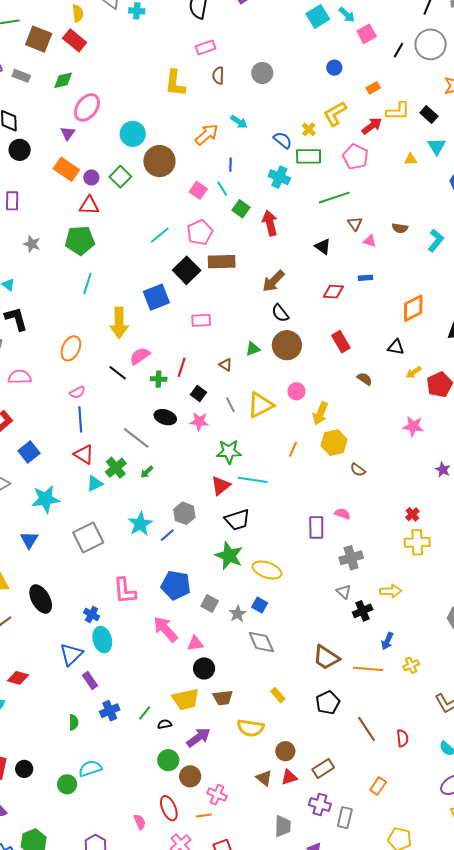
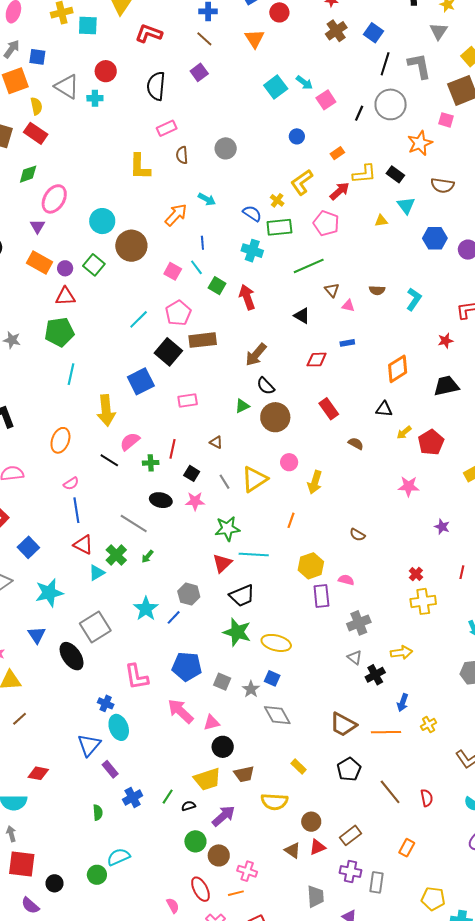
green triangle: (253, 349) -> (242, 406), moved
yellow hexagon: (334, 443) -> (311, 566), moved
black ellipse: (41, 599) -> (72, 656), moved
black circle: (24, 769) -> (55, 883), moved

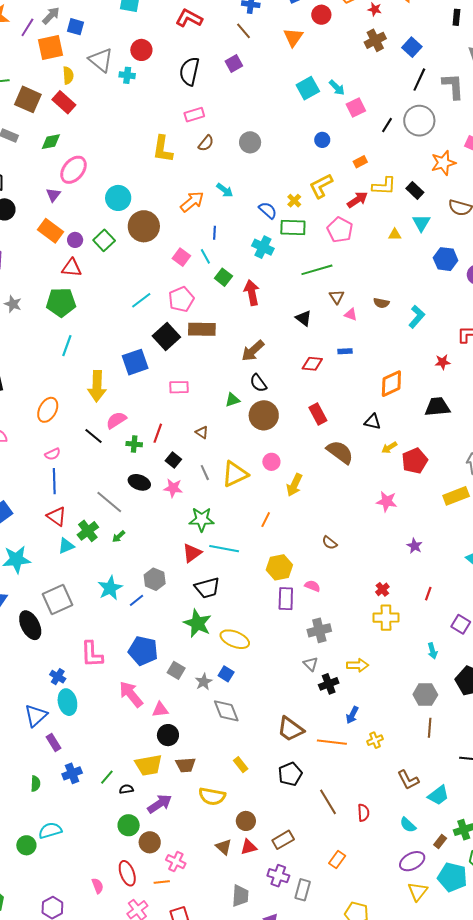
brown semicircle: (182, 155) -> (206, 143), turned -144
brown semicircle: (356, 444) -> (340, 452), size x1.8

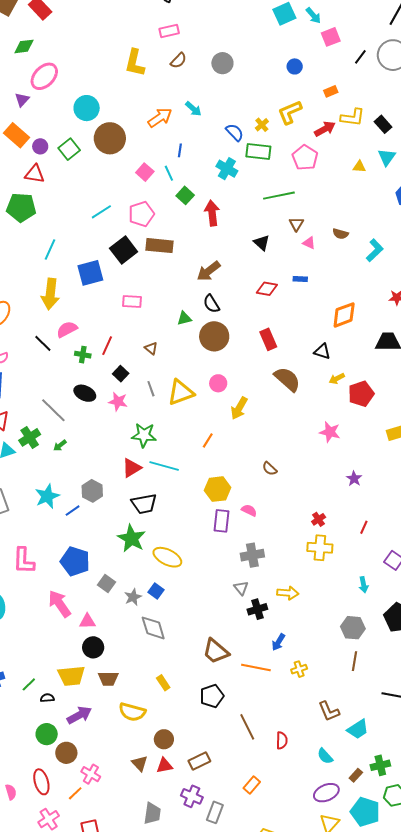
cyan line: (67, 346) -> (50, 250), moved
orange line: (162, 882) -> (75, 793), turned -42

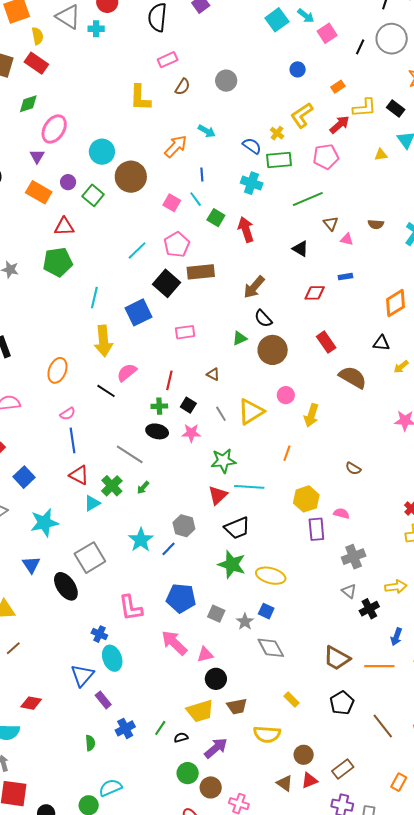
purple circle: (40, 146) -> (68, 182), moved
pink pentagon: (305, 158) -> (326, 157), turned -30
green cross: (83, 355) -> (159, 406), moved

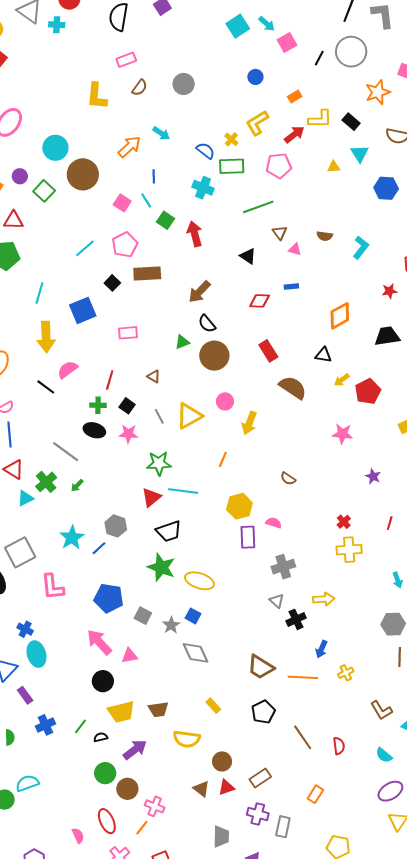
black square: (167, 283) -> (112, 283), size x0.6
pink L-shape: (131, 608) -> (53, 587), moved
black circle: (216, 679) -> (103, 681), moved

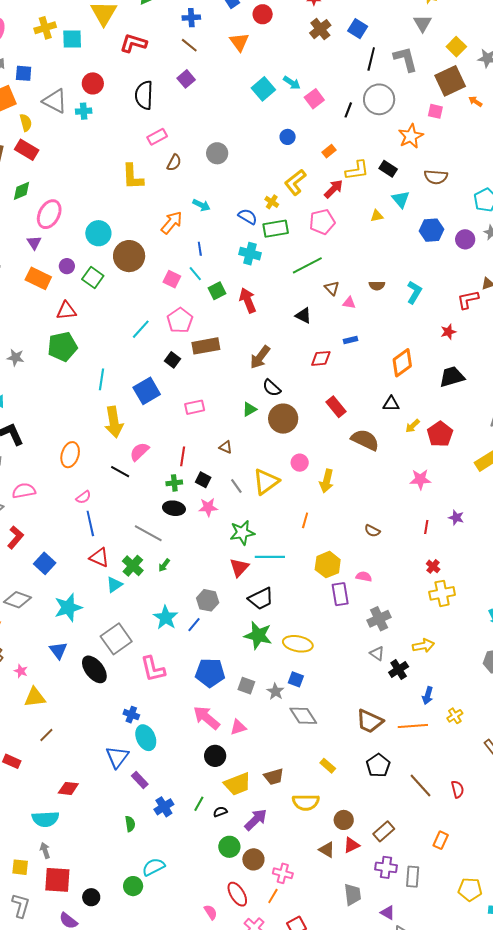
green square: (165, 220) -> (217, 291), turned 36
red line: (390, 523) -> (426, 527), moved

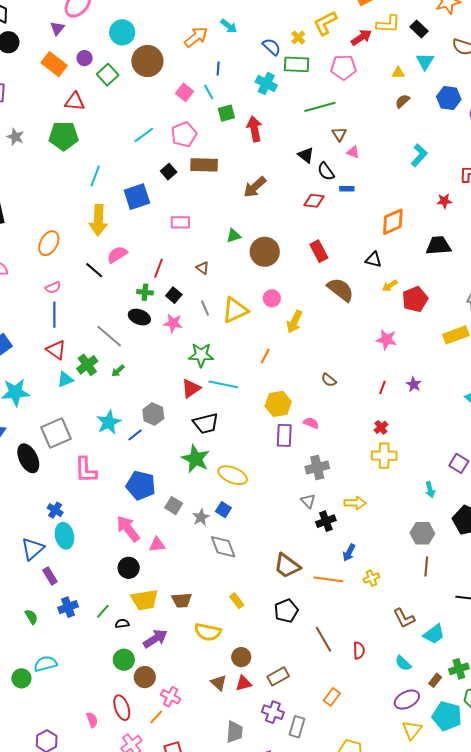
brown semicircle: (377, 286) -> (402, 101), moved, turned 126
black semicircle: (272, 388) -> (326, 171), moved
green semicircle: (130, 824) -> (31, 617), turned -35

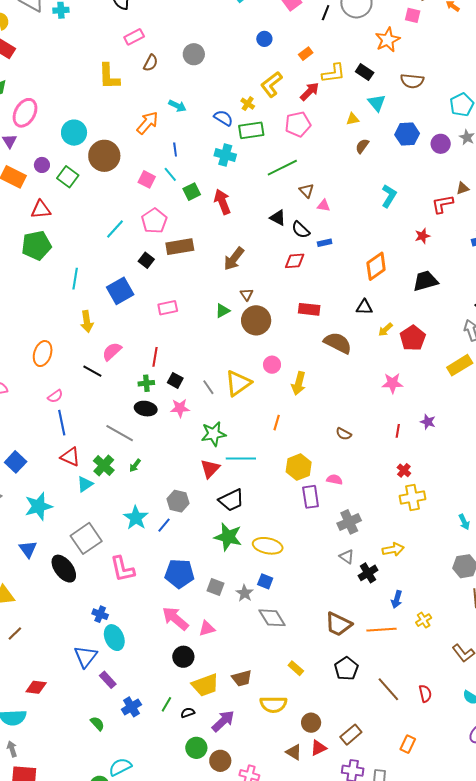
yellow arrow: (98, 220) -> (87, 321), size x0.7
red rectangle: (319, 251) -> (309, 309), turned -45
brown triangle: (203, 268) -> (247, 294), moved, turned 32

